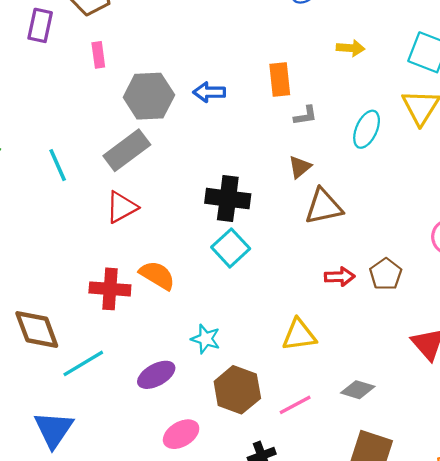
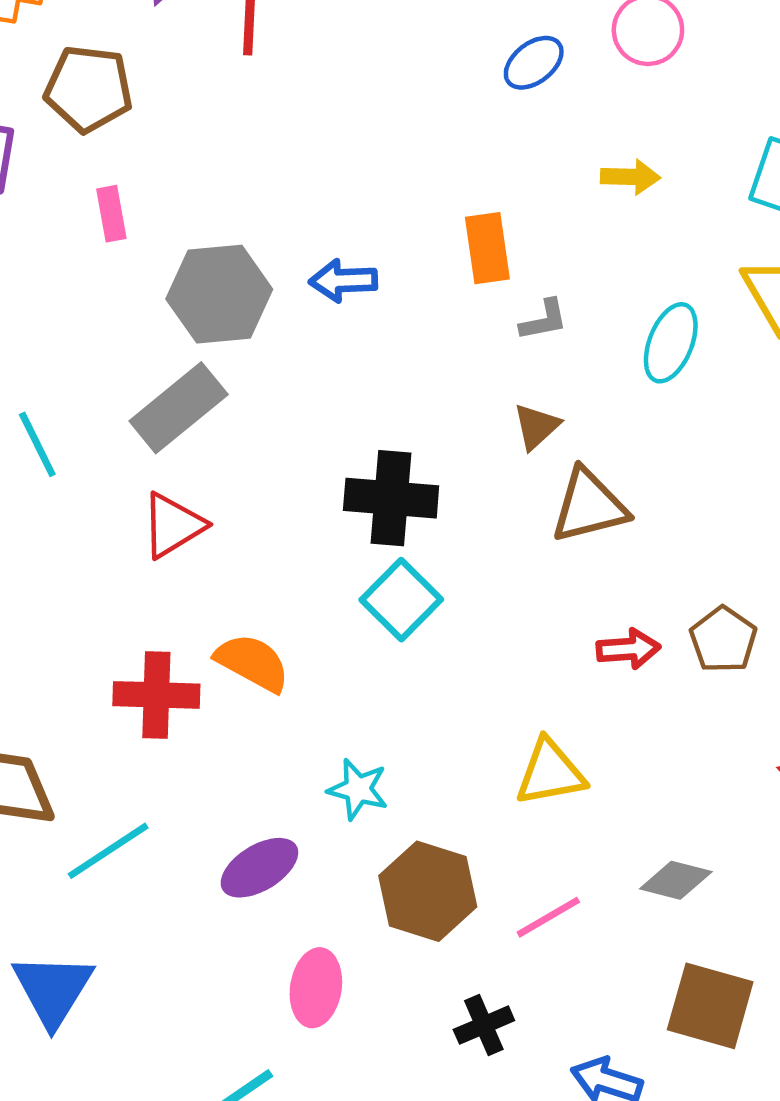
pink ellipse: (181, 434) -> (316, 988), turned -48

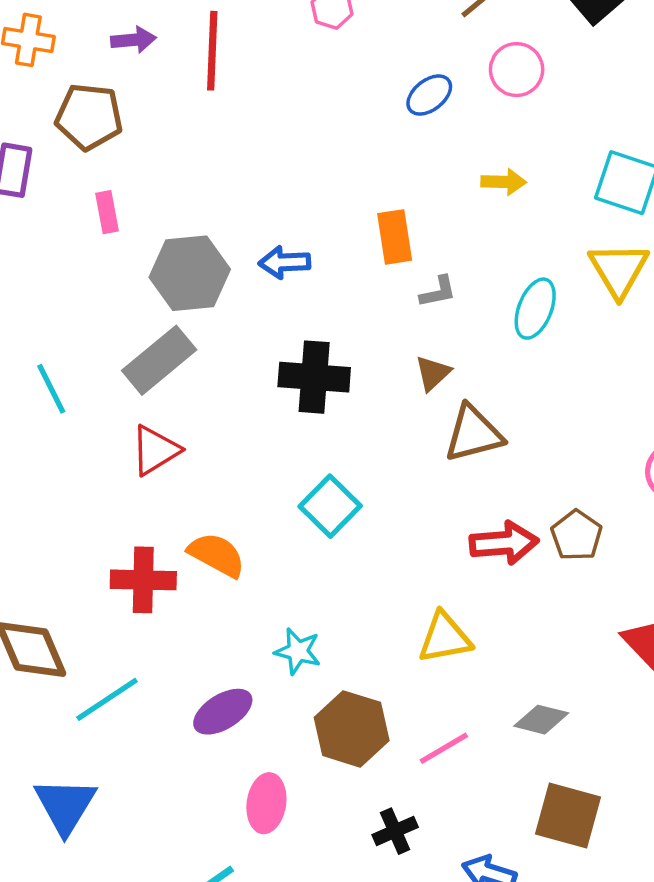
black cross: (391, 498) -> (314, 377), moved
red arrow: (628, 649) -> (504, 543), size x1.4

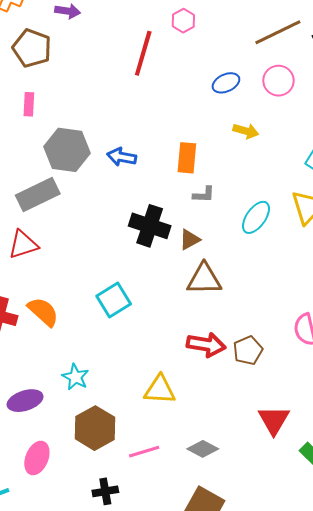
red line: (212, 51) -> (143, 53), moved
yellow arrow: (504, 182) -> (246, 131), moved
black cross: (314, 377) -> (150, 226), moved

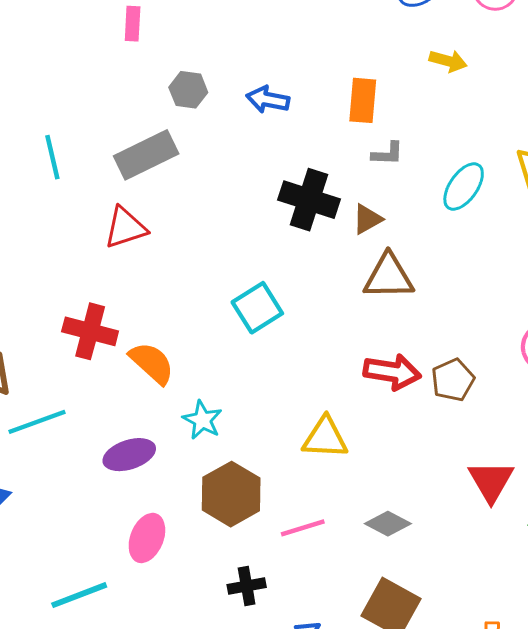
gray hexagon: (67, 150) -> (188, 90), size x0.6
orange semicircle: (43, 312) -> (152, 363), moved

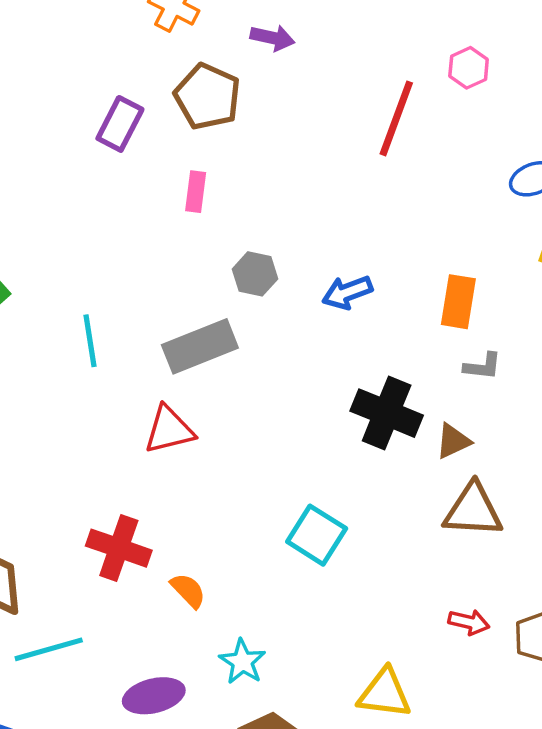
blue arrow: (268, 100) -> (347, 292), turned -36
cyan square: (257, 308) -> (317, 535), turned -30
orange semicircle: (152, 363) -> (188, 590), size x0.7
red arrow: (392, 372) -> (469, 622), size x0.6

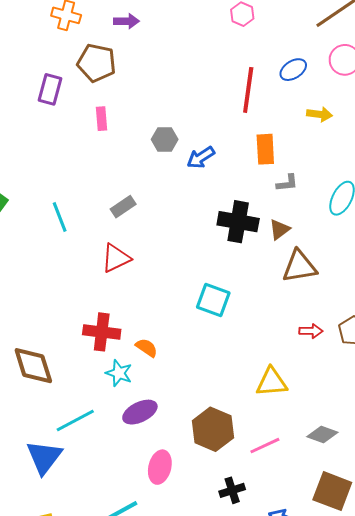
red line: (396, 118) -> (248, 90), moved
gray hexagon: (255, 274) -> (165, 139), moved
gray rectangle: (200, 346) -> (123, 207), size x0.6
cyan line: (49, 649) -> (75, 420), moved
cyan star: (242, 662) -> (119, 373), moved

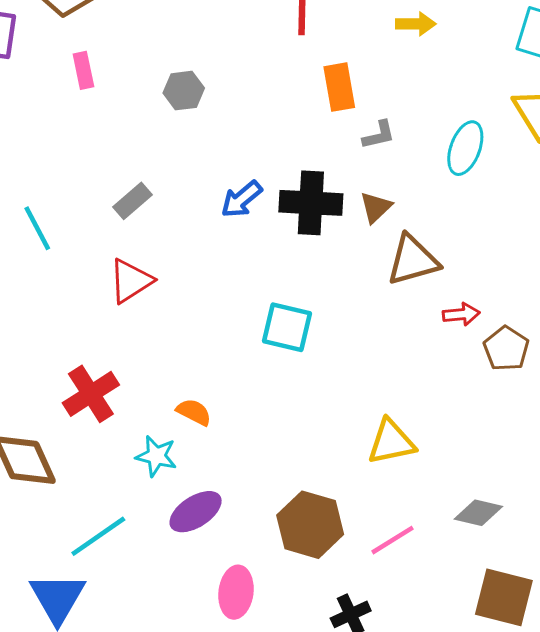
blue arrow: (201, 158) -> (242, 199), moved
red arrow: (311, 331) -> (461, 314), moved
red cross: (102, 332) -> (91, 394), moved, turned -33

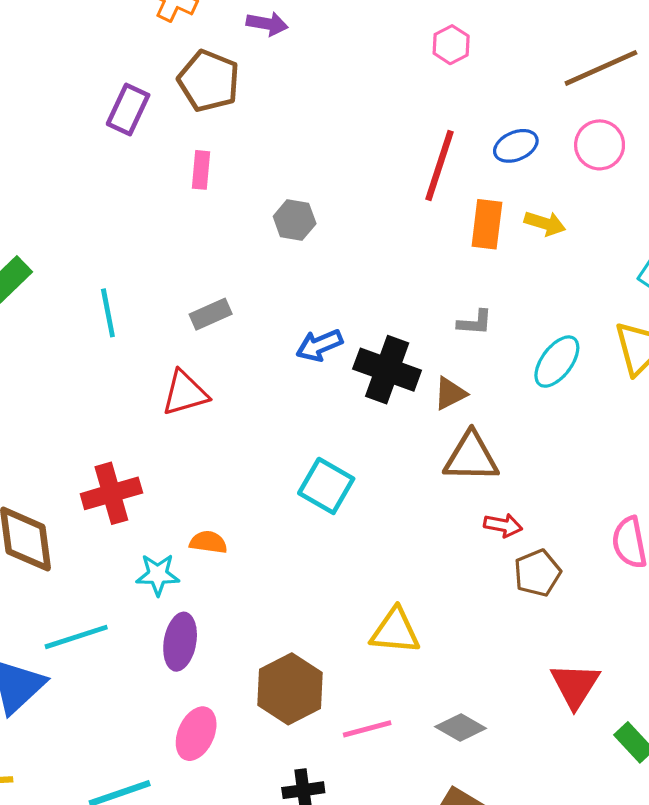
orange rectangle: (339, 87) -> (487, 224), moved
orange semicircle: (194, 412) -> (208, 542), turned -36
cyan star: (156, 456) -> (158, 575), turned -30
purple ellipse: (196, 512) -> (180, 642), turned -64

